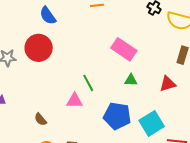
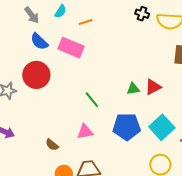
pink rectangle: (124, 49) -> (71, 48), moved
red triangle: (168, 84) -> (153, 87), moved
pink triangle: (75, 101) -> (85, 132), moved

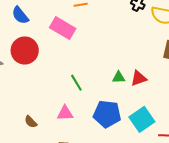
blue semicircle: (39, 41) -> (20, 15), moved

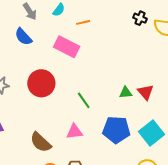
red circle: (25, 50) -> (41, 83), moved
red triangle: (139, 78) -> (146, 92), turned -48
brown semicircle: (31, 122) -> (41, 142), size x1.6

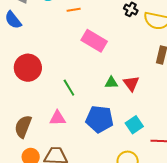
pink rectangle: (67, 47) -> (94, 41), moved
cyan square: (151, 133) -> (134, 125), size x0.7
brown semicircle: (41, 142) -> (23, 127), turned 65

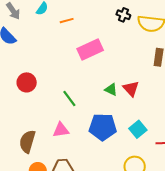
pink rectangle: (94, 41) -> (90, 49), turned -50
red circle: (28, 68) -> (27, 82), size x0.7
green triangle: (111, 83) -> (111, 90), turned 32

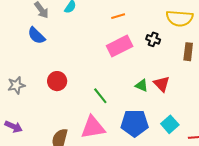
black cross: (123, 15) -> (153, 39), moved
orange line: (67, 21) -> (118, 16), moved
pink triangle: (61, 130) -> (93, 127), size x1.5

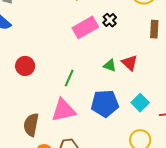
black cross: (153, 39) -> (110, 20), moved, turned 32
green line: (100, 96) -> (69, 78), turned 66

